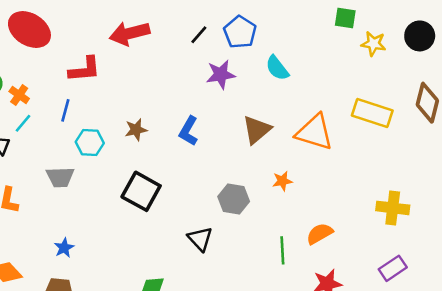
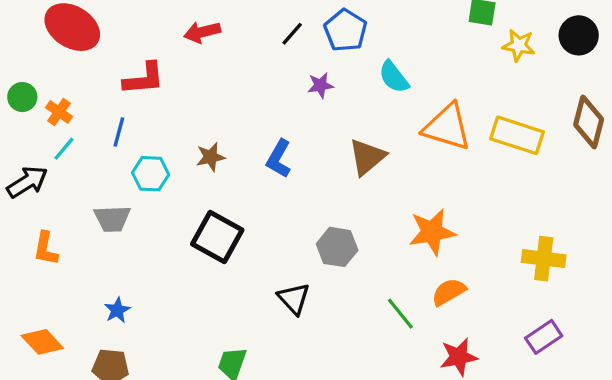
red arrow: (130, 33) -> (202, 32), size x0.7
purple star: (221, 74) -> (320, 85), size x0.7
orange triangle: (314, 132) -> (447, 127), moved
orange star: (282, 181) -> (432, 232), moved, size x1.8
green line: (282, 250) -> (400, 314), turned -36

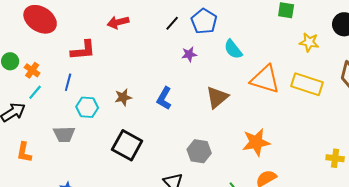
yellow star: (519, 45) -> (309, 42), moved
yellow cross: (544, 259) -> (335, 158), moved, size x0.7

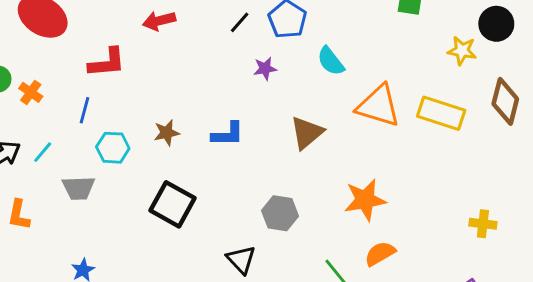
yellow star: (309, 42) -> (462, 51), moved
cyan line: (35, 92) -> (43, 152), moved
blue L-shape: (164, 98) -> (228, 134), turned -120

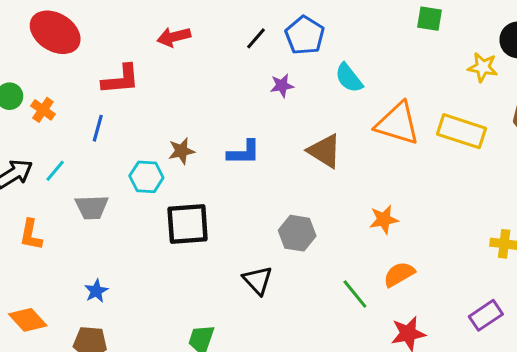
brown triangle: (307, 133) -> (325, 151), turned -48
cyan hexagon: (113, 148) -> (146, 177), moved
orange star: (365, 200) -> (384, 219), size x0.7
black square: (173, 204) -> (188, 224), turned -33

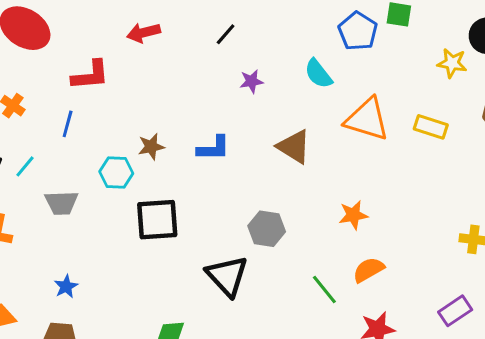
blue pentagon: (305, 35) -> (358, 31), moved
yellow rectangle: (461, 131) -> (431, 127), size x0.7
black triangle: (258, 280) -> (227, 276), size x1.4

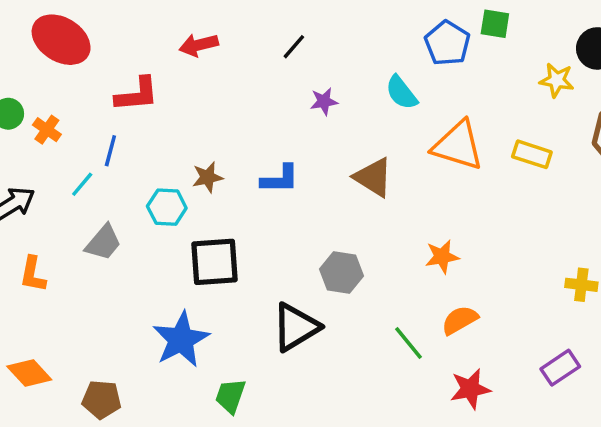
cyan line: (25, 166) -> (82, 184), moved
gray trapezoid: (61, 203) -> (103, 242), turned -48
black triangle: (227, 276) -> (296, 327), turned 42
blue star: (66, 286) -> (181, 339), moved, size x2.0

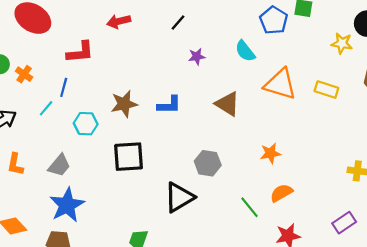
brown star: (207, 177) -> (124, 104), size x1.4
cyan hexagon: (167, 207) -> (86, 124), moved
gray trapezoid: (103, 242) -> (59, 165), moved
blue star: (181, 339) -> (67, 205), moved

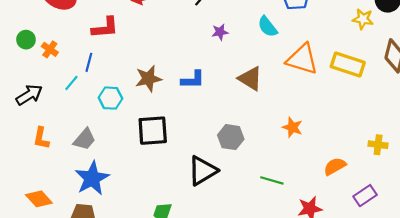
yellow rectangle: (326, 90) -> (348, 65), size x1.4
orange star: (270, 153) -> (292, 127), turned 30
orange semicircle: (281, 193) -> (335, 166), moved
green line: (250, 207) -> (272, 180), turned -35

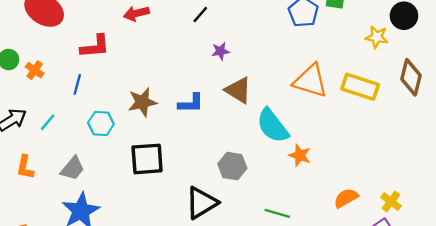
cyan semicircle: (268, 27) -> (273, 126), moved, size x1.5
brown triangle: (250, 79) -> (238, 90), moved
cyan line: (71, 83) -> (48, 122), moved
yellow cross: (378, 145) -> (391, 202), moved, turned 30

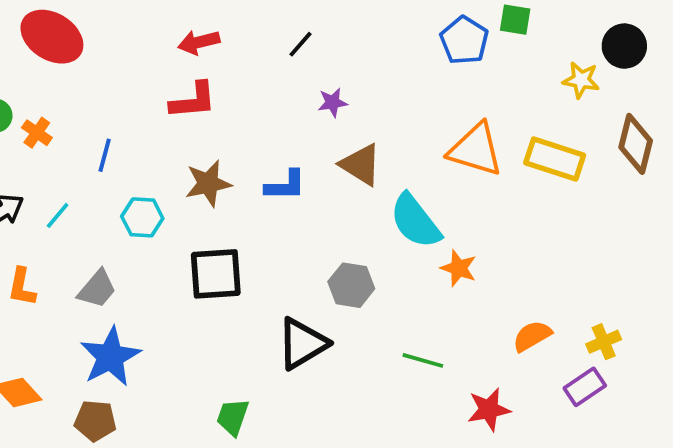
red L-shape: (95, 46) -> (193, 101), moved
yellow cross: (391, 202) -> (604, 342), turned 30

